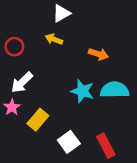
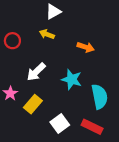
white arrow: (22, 83) -> (36, 72), moved
cyan semicircle: (115, 90) -> (100, 97), moved, turned 80
red rectangle: (106, 146) -> (92, 127), turned -36

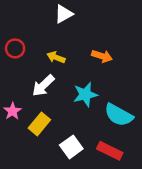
yellow arrow: (47, 34) -> (56, 57), moved
cyan star: (72, 79) -> (85, 94), turned -30
cyan semicircle: (100, 97) -> (119, 115), turned 130

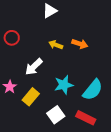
yellow arrow: (56, 57) -> (56, 45), moved
cyan star: (85, 94) -> (64, 85), moved
cyan semicircle: (119, 115) -> (93, 90), turned -80

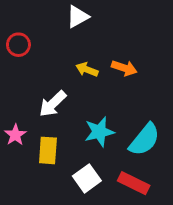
red circle: (12, 38) -> (18, 45), moved
yellow rectangle: (31, 97) -> (48, 150), turned -36

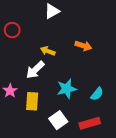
yellow arrow: (87, 70) -> (48, 51), moved
cyan semicircle: (144, 140) -> (97, 94), size x0.6
red rectangle: (134, 183) -> (90, 123), turned -42

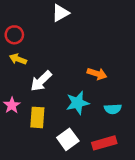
orange arrow: (83, 46) -> (97, 74), moved
yellow arrow: (48, 51) -> (18, 59), moved
cyan semicircle: (97, 94) -> (113, 109), turned 48

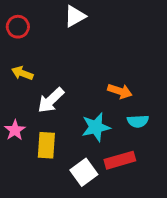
red circle: (14, 35) -> (18, 27), moved
cyan semicircle: (113, 109) -> (138, 121), moved
red rectangle: (104, 143) -> (120, 160), moved

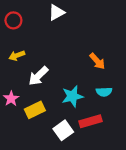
yellow arrow: (22, 73) -> (17, 56), turned -42
orange arrow: (120, 91) -> (97, 61), moved, turned 30
yellow rectangle: (46, 145) -> (35, 110), turned 60

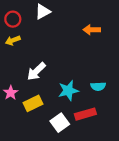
white triangle: (56, 12) -> (43, 12), moved
yellow arrow: (17, 56) -> (13, 40), moved
orange arrow: (97, 61) -> (92, 30), moved, turned 133

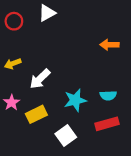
orange arrow: (92, 30) -> (109, 45), moved
yellow arrow: (13, 40) -> (13, 64), moved
red rectangle: (85, 114) -> (107, 124), moved

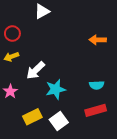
red circle: (14, 21) -> (12, 33), moved
cyan star: (75, 100) -> (56, 89), moved
yellow rectangle: (36, 114) -> (32, 117), moved

